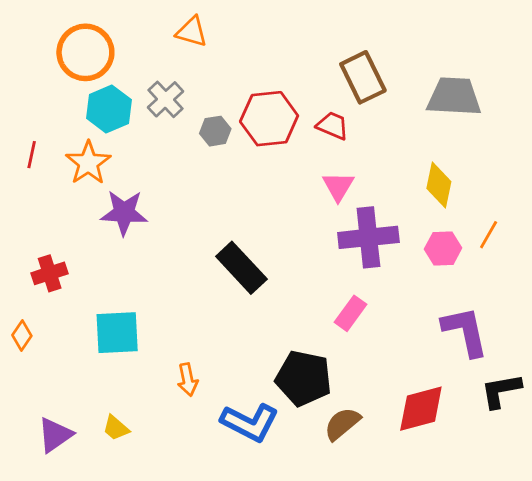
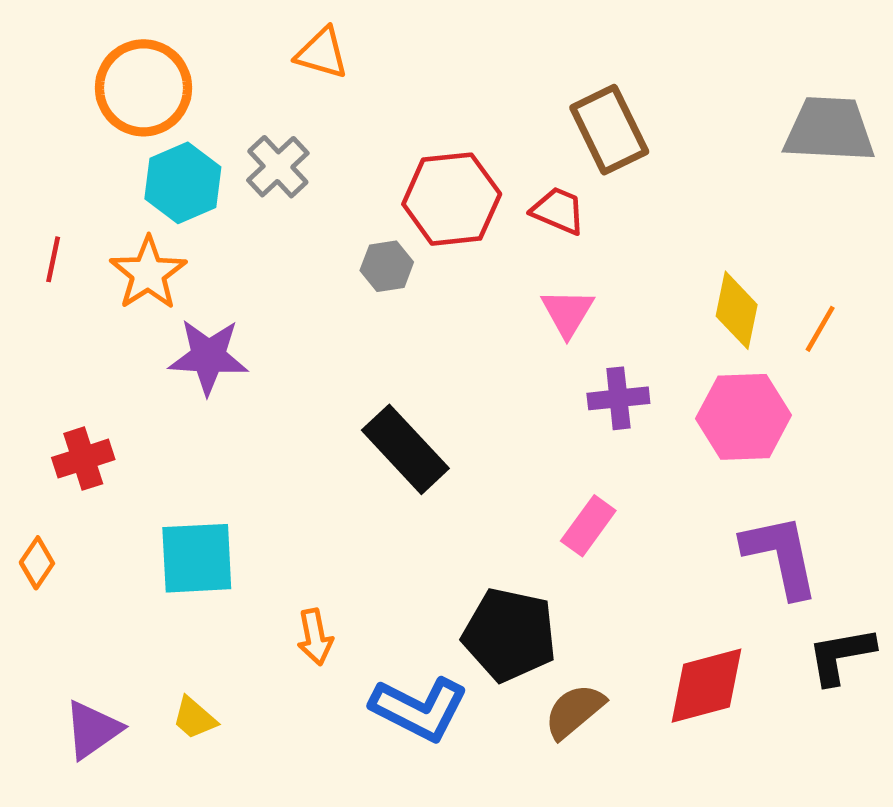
gray trapezoid: (454, 97) -> (829, 130), moved
gray hexagon: (215, 131) -> (387, 266), moved
orange line: (489, 235) -> (820, 329), moved
purple cross: (368, 237) -> (618, 398), size x0.6
pink hexagon: (443, 248) -> (744, 417), size x1.5

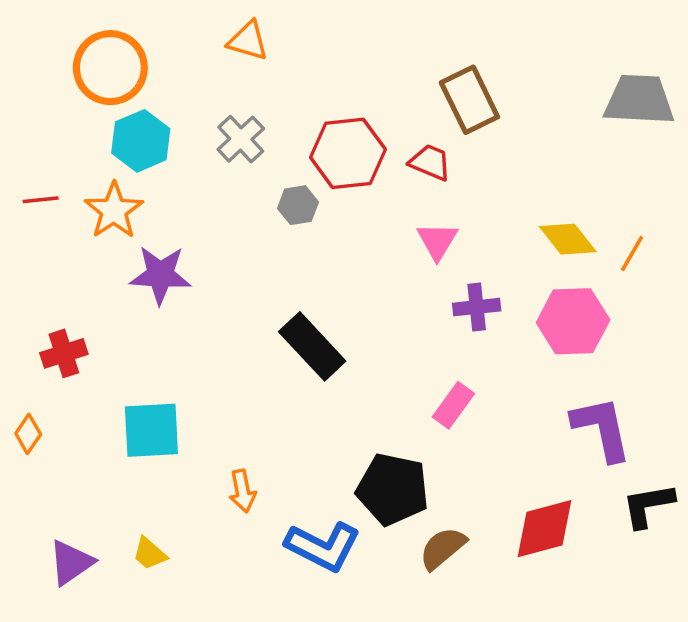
gray cross: (278, 167) -> (241, 139), moved
red line: (53, 259) -> (41, 200), turned 72
yellow diamond: (737, 310) -> (568, 239), turned -50

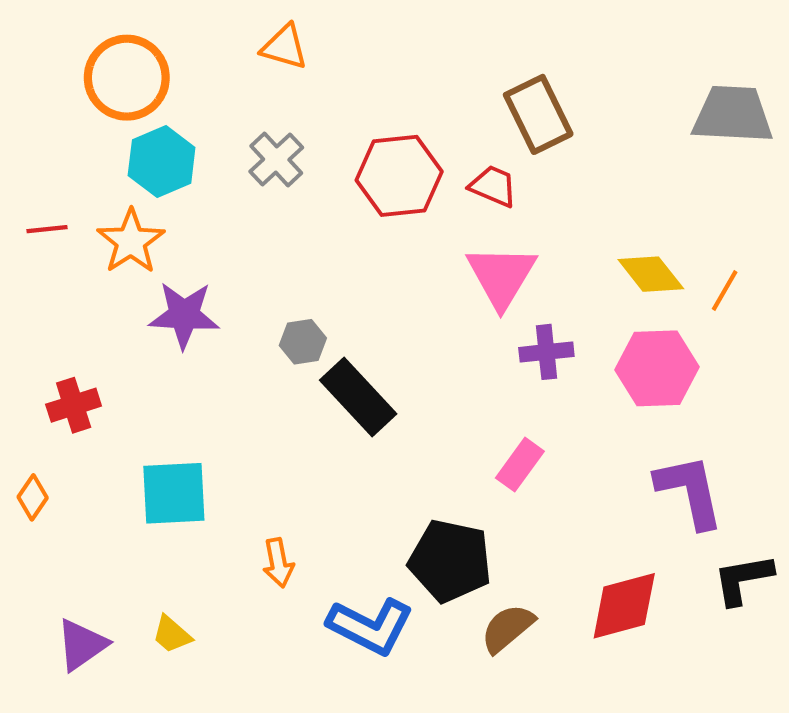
gray hexagon: (298, 205) -> (303, 342), moved
pink triangle: (437, 241) -> (501, 276), size x1.5

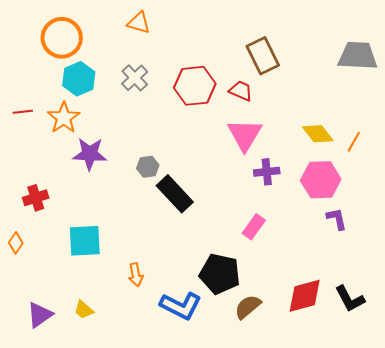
purple L-shape: (690, 491) -> (337, 219), moved, size x0.6
black L-shape: (743, 579) -> (350, 299), moved, turned -108

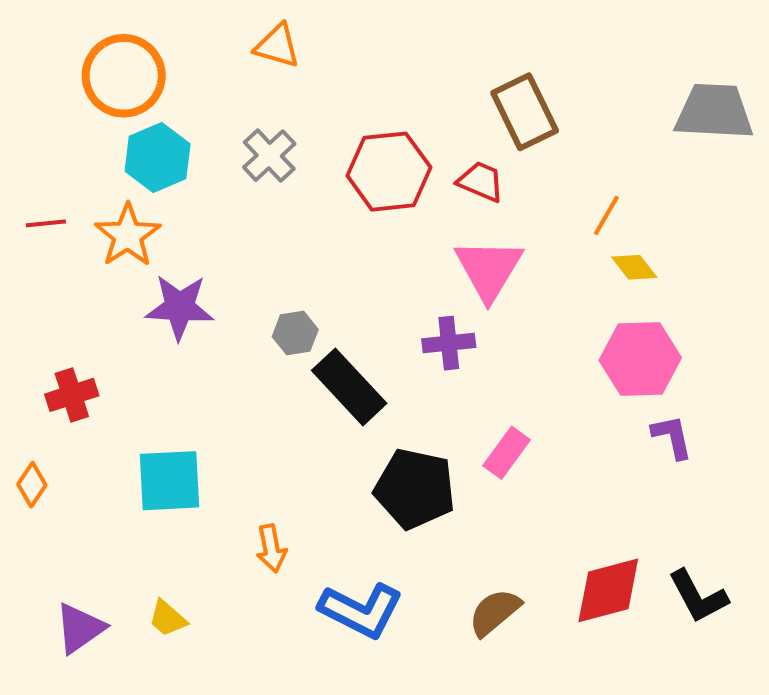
yellow diamond: (318, 134) -> (634, 267), size x0.7
orange line: (354, 142) -> (606, 215), moved
purple cross: (267, 172) -> (449, 343), moved
black pentagon: (220, 274) -> (415, 489), moved

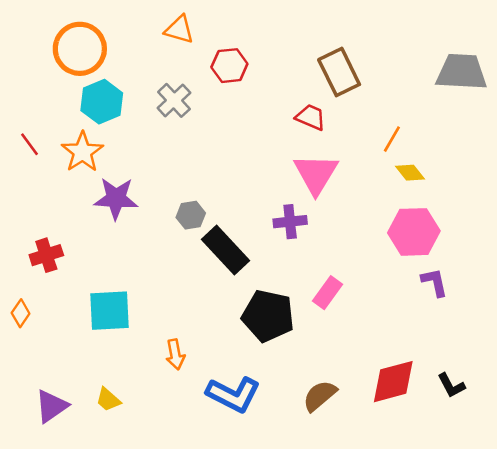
red hexagon: (389, 172) -> (229, 66), moved, size x0.7
red line: (46, 223) -> (30, 144), turned 60
black L-shape: (698, 596) -> (451, 385), size x0.7

